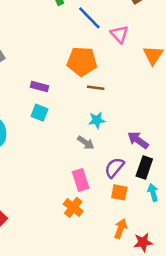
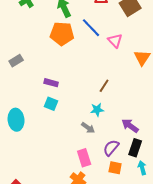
orange pentagon: (82, 62) -> (62, 34), moved
brown line: (96, 88) -> (104, 86), moved, turned -64

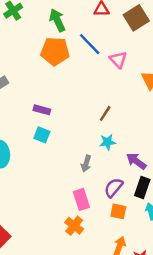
cyan star: (97, 110) -> (108, 142), moved
gray arrow: (88, 128) -> (86, 164), turned 72

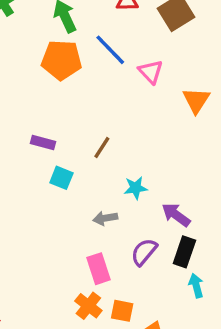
brown line: (105, 113) -> (102, 147), moved
cyan square: (42, 135) -> (61, 178), moved
gray arrow: (86, 164) -> (105, 218), turned 63
orange square: (118, 211) -> (122, 311), moved

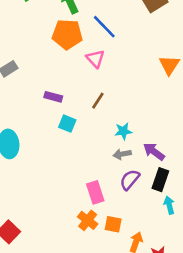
pink triangle: (151, 72) -> (95, 59), moved
gray arrow: (105, 218) -> (122, 154), moved

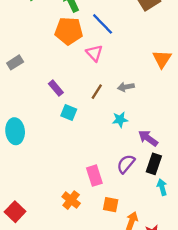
purple rectangle: (53, 97) -> (56, 88), turned 35
gray arrow: (122, 154) -> (126, 87), moved
orange cross: (88, 220) -> (71, 200), moved

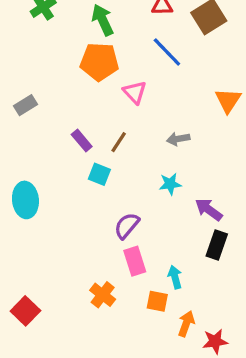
blue line: (103, 24) -> (167, 52), moved
brown line: (97, 92) -> (119, 142), moved
purple semicircle: (126, 164) -> (127, 226), moved
cyan arrow: (162, 187) -> (175, 277), moved

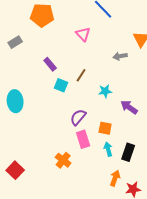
orange pentagon: (99, 62) -> (42, 15), moved
gray arrow: (178, 139) -> (120, 56), moved
brown line: (119, 142) -> (81, 75), moved
black rectangle: (217, 245) -> (128, 152), moved
orange square: (157, 301) -> (105, 128), moved

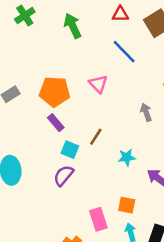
orange pentagon: (42, 15) -> (54, 92), moved
gray arrow: (120, 56) -> (146, 112), turned 80
purple semicircle: (78, 117) -> (64, 175), moved

